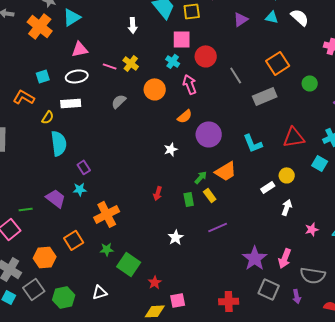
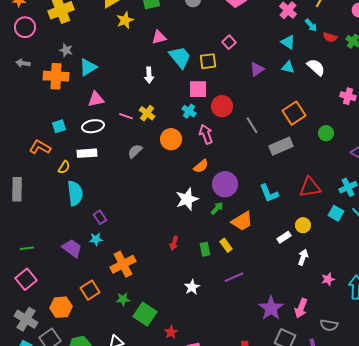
orange cross: (40, 26) -> (56, 76), turned -35
white star: (171, 149) -> (187, 199), size x1.6
green arrow: (201, 177) -> (217, 208), moved
green line: (26, 209) -> (27, 248), moved
gray semicircle: (313, 275) -> (329, 325), size x0.7

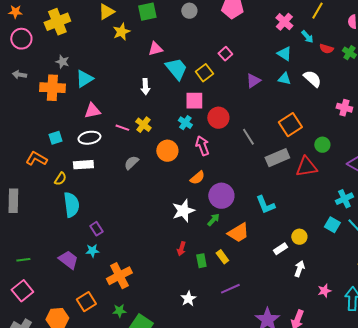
yellow square: (208, 61) -> (204, 73), turned -30
red triangle: (310, 187) -> (306, 167), moved
red arrow: (174, 243) -> (181, 249), moved

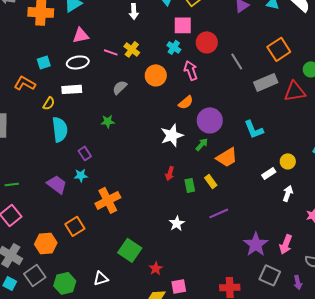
green star: (119, 311) -> (108, 121), moved

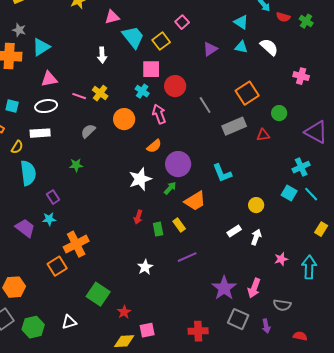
cyan square: (44, 62) -> (12, 106), turned 32
red triangle: (295, 91) -> (263, 135), size x0.6
white rectangle: (269, 173) -> (234, 231), moved
orange square: (75, 226) -> (57, 266), moved

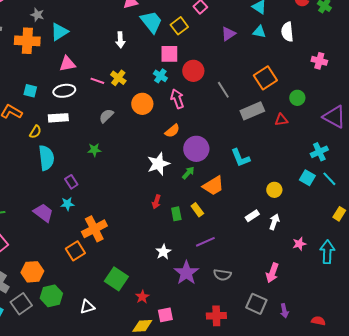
white semicircle: (269, 47) -> (287, 32), turned -138
purple star: (224, 288) -> (186, 273), moved
gray semicircle: (282, 305) -> (222, 275), moved
green hexagon: (33, 327) -> (51, 296), moved

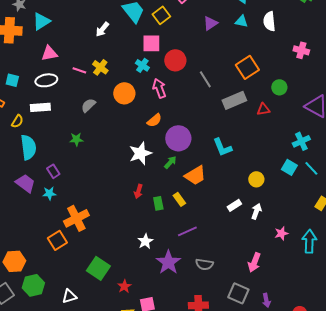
white arrow: (120, 40) -> (102, 29), turned 42
purple trapezoid: (43, 213) -> (25, 183), moved

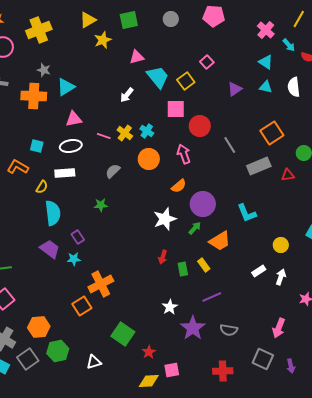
cyan cross: (142, 65) -> (147, 131), moved

